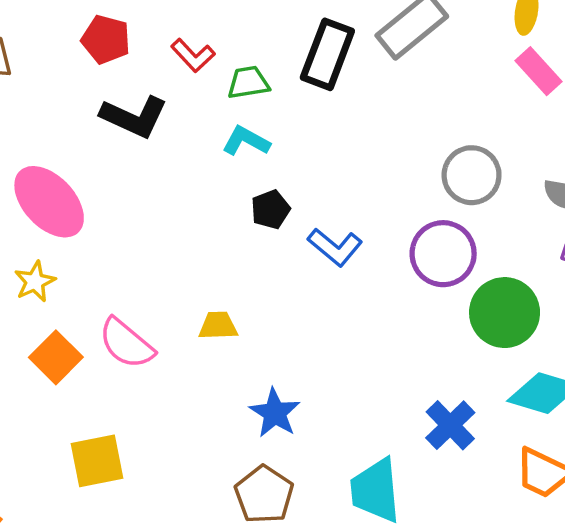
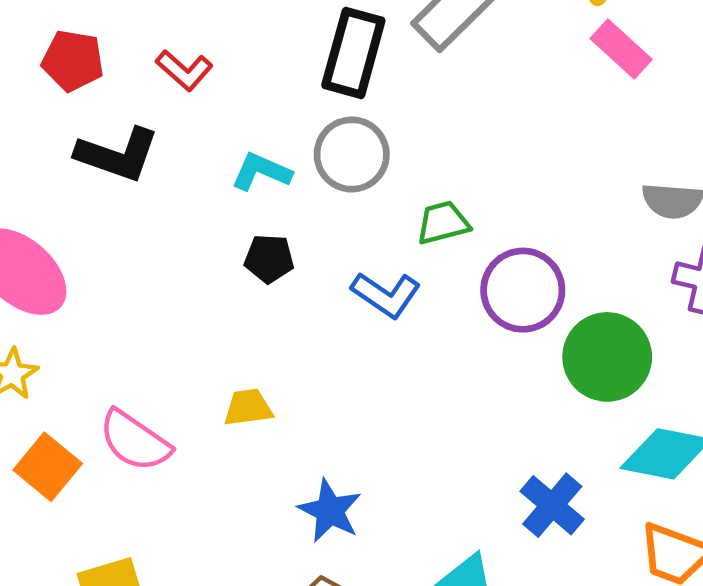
green trapezoid: (248, 83) -> (443, 223), moved
gray circle: (472, 175) -> (352, 154), moved
black pentagon: (270, 209) -> (269, 259), moved, turned 30

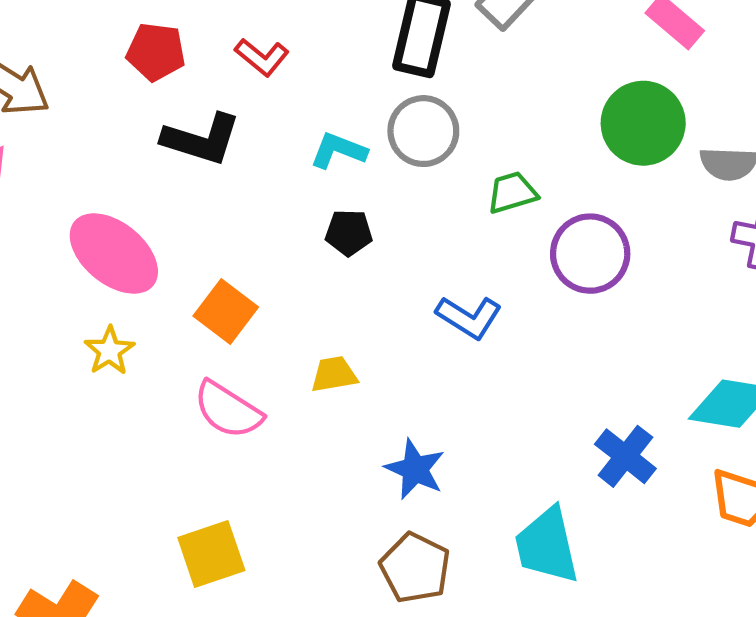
blue L-shape: (386, 295) -> (469, 317), moved
green circle: (607, 357) -> (643, 123), moved
orange square: (48, 467) -> (226, 311), moved

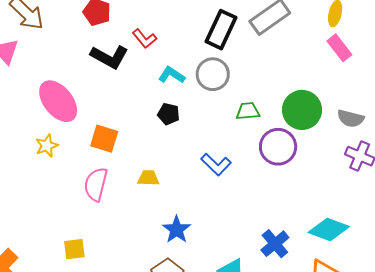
red L-shape: (262, 57) -> (145, 39), moved
green circle: (643, 123) -> (302, 110), moved
orange square: (226, 311) -> (104, 139), turned -32
pink semicircle: (228, 410) -> (96, 184), turned 60
yellow square: (211, 554) -> (74, 249), size x0.7

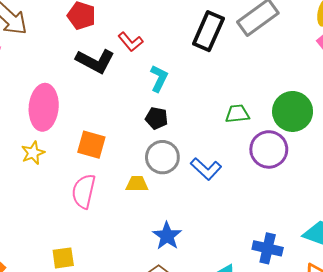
gray circle: (213, 74) -> (162, 157), moved
cyan L-shape: (172, 75) -> (159, 78), turned 84
pink ellipse: (58, 101) -> (44, 107), turned 45
blue cross: (275, 244) -> (268, 248), turned -36

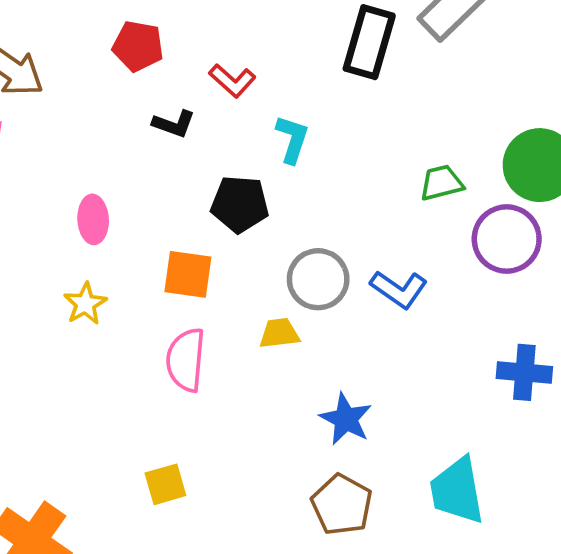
black L-shape: (95, 61) -> (174, 124), size x0.6
pink ellipse: (44, 107) -> (93, 219), size x0.6
black pentagon: (157, 118) -> (240, 204), moved, size x1.4
blue cross: (268, 248) -> (524, 372), moved

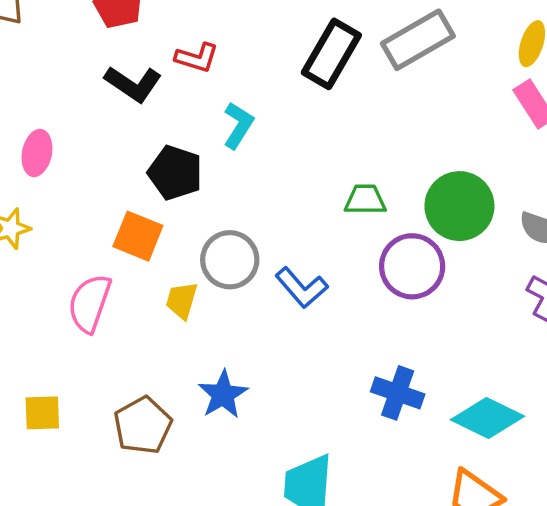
red L-shape: (232, 81) -> (197, 58), turned -39
black L-shape: (174, 124) -> (133, 84), size x1.4
orange square: (188, 274) -> (138, 236), moved
yellow trapezoid: (279, 333) -> (182, 300), turned -81
brown pentagon: (342, 505) -> (143, 425), moved

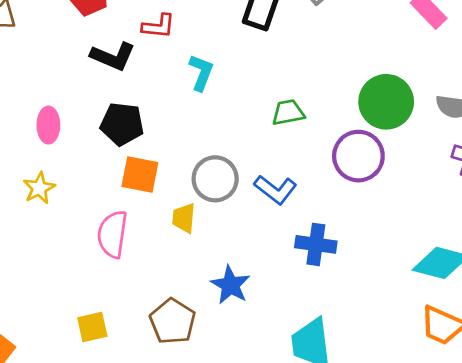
black pentagon: (175, 173) -> (122, 124), moved
green trapezoid: (365, 200) -> (288, 112), moved
blue cross: (398, 393) -> (316, 244), moved

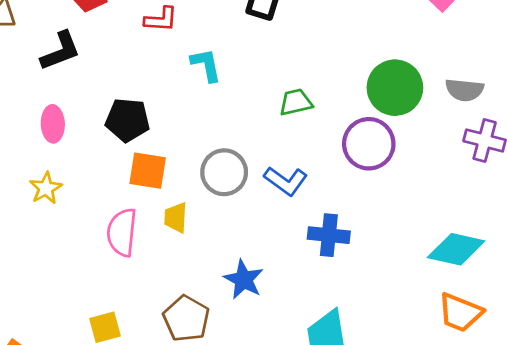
black L-shape: (113, 56) -> (60, 51), moved, turned -42
cyan L-shape: (201, 73) -> (206, 65), turned -30
yellow trapezoid: (184, 218) -> (176, 218), moved

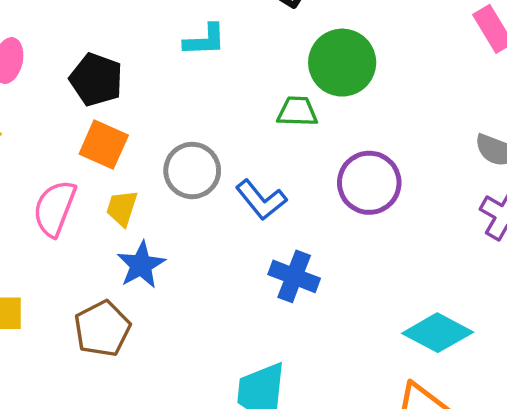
cyan L-shape: (206, 65) -> (205, 40), turned 84
green circle: (395, 88) -> (342, 63), moved
blue star: (244, 279) -> (141, 265), moved

